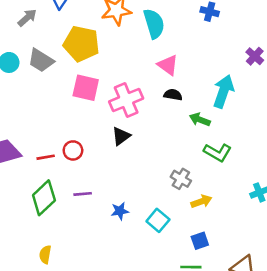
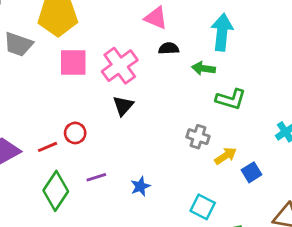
cyan square: (158, 220) -> (203, 207), moved
blue square: (200, 241) -> (252, 172), moved

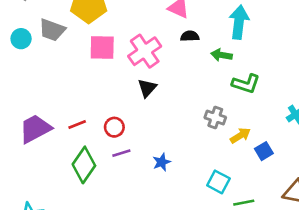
red circle: (75, 133) -> (114, 127), moved

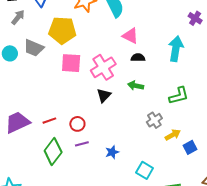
green arrow: (221, 55) -> (136, 86), moved
green L-shape: (246, 84) -> (179, 96), turned -35
gray cross: (215, 117) -> (154, 120), turned 35
cyan square: (218, 182) -> (145, 170), moved

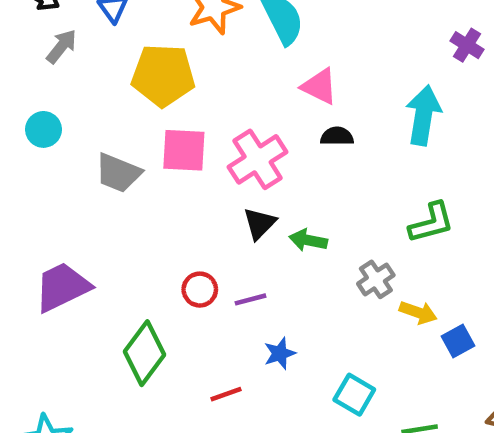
gray trapezoid: (34, 48) -> (118, 173), moved
green arrow: (136, 86) -> (308, 240), moved
red line: (49, 121) -> (226, 394), moved
yellow arrow: (173, 135) -> (418, 312), turned 49
purple line: (82, 144) -> (250, 299), moved

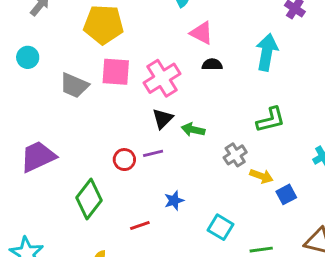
purple line: (250, 299) -> (153, 153), moved

